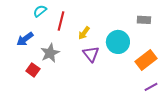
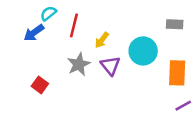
blue arrow: (25, 39) -> (34, 33), moved
gray star: (50, 53) -> (79, 64), moved
orange rectangle: (146, 60) -> (177, 73), turned -50

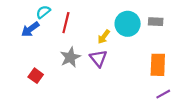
yellow arrow: (102, 40) -> (104, 37), moved
cyan circle: (143, 51) -> (128, 24), moved

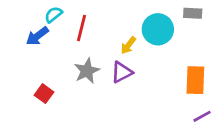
gray rectangle: (156, 22) -> (193, 13), moved
purple triangle: (98, 58) -> (122, 72), turned 42

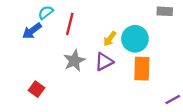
cyan circle: (158, 29) -> (135, 39), moved
orange rectangle: (195, 80) -> (142, 69), moved
red square: (44, 94) -> (37, 89), moved

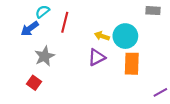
yellow arrow: (110, 39) -> (102, 36), turned 72
gray star: (74, 61) -> (45, 56), moved

